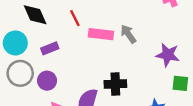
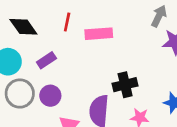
red line: (75, 18) -> (67, 22), turned 49
gray arrow: (128, 34) -> (159, 16), moved, turned 72

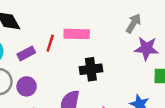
red line: (67, 22) -> (50, 43), moved
black cross: (125, 85) -> (91, 69), moved

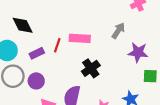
gray arrow: (134, 23) -> (118, 31), moved
black cross: (91, 69) -> (91, 68), turned -30

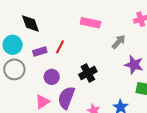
pink rectangle: (80, 38) -> (90, 23), moved
purple circle: (36, 81) -> (52, 77), moved

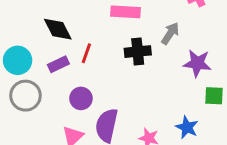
black diamond: (30, 24) -> (58, 29), moved
black cross: (88, 73) -> (138, 52), moved, turned 30

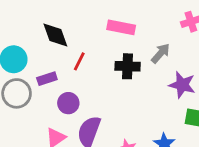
purple rectangle: (58, 64) -> (47, 79), moved

